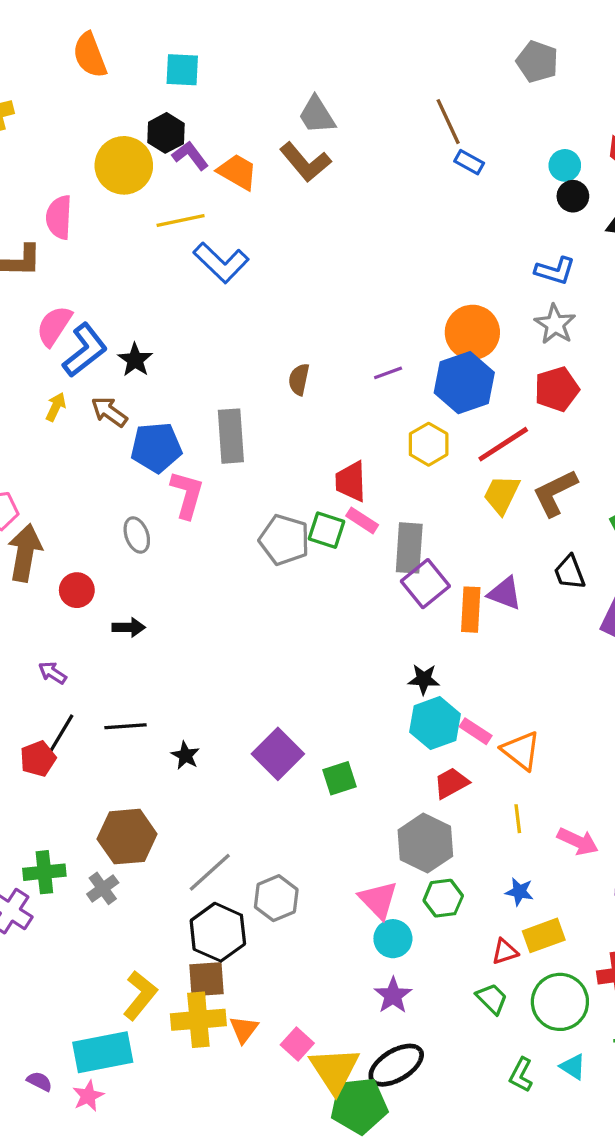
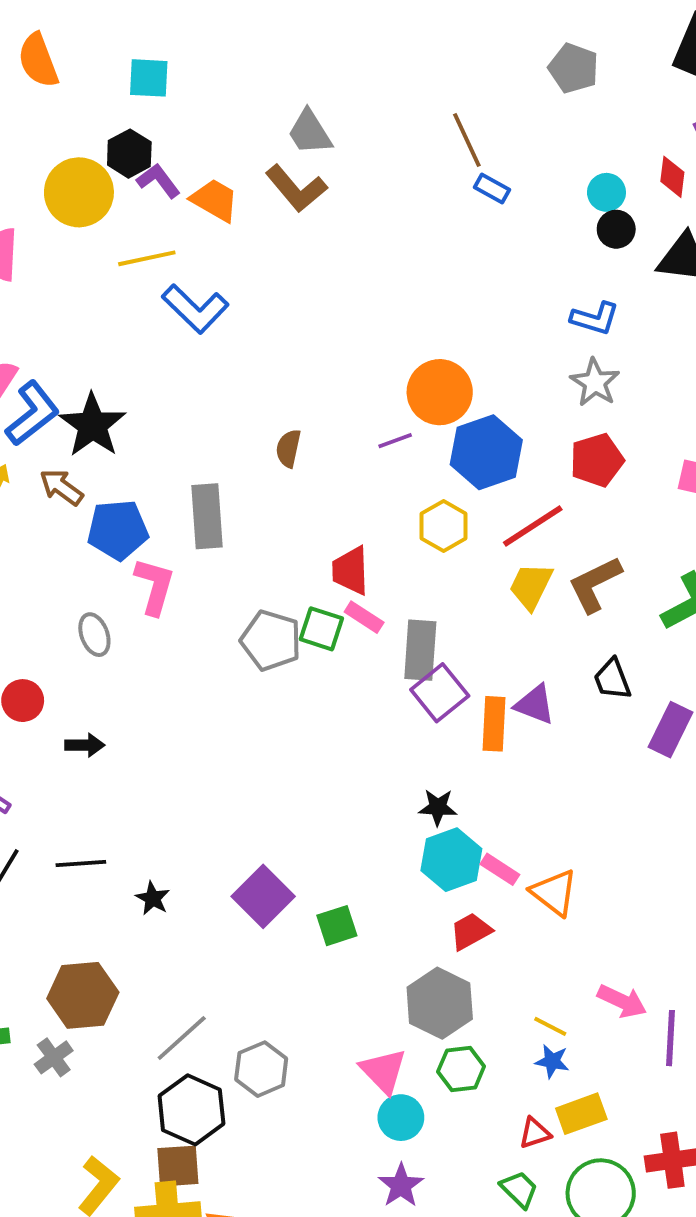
orange circle: (472, 332) -> (440, 392), moved
black star: (135, 360) -> (92, 425), size x1.6
yellow line: (518, 819) -> (550, 1026), moved, turned -56

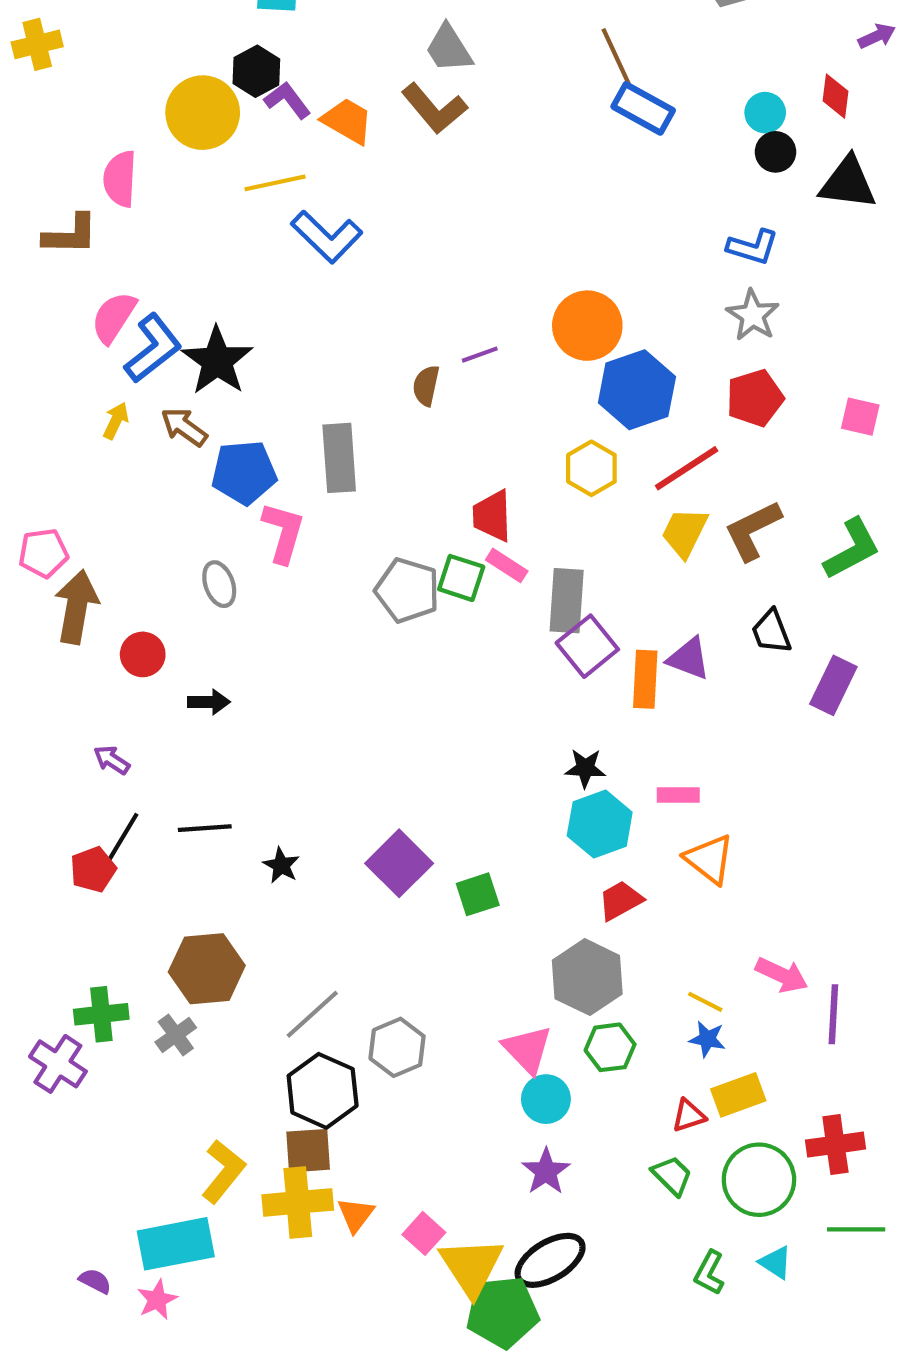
blue rectangle: (492, 188) -> (643, 108), size x1.6
purple line: (395, 441) -> (480, 355), moved
pink rectangle: (500, 869) -> (678, 795), moved, turned -33

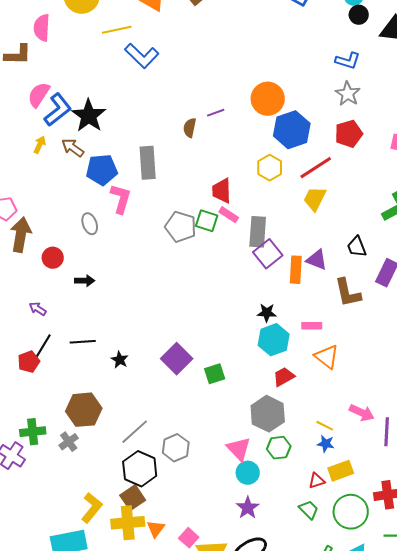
brown L-shape: (753, 530) -> (348, 293), moved, turned -76
brown square: (308, 1151) -> (133, 498), turned -30

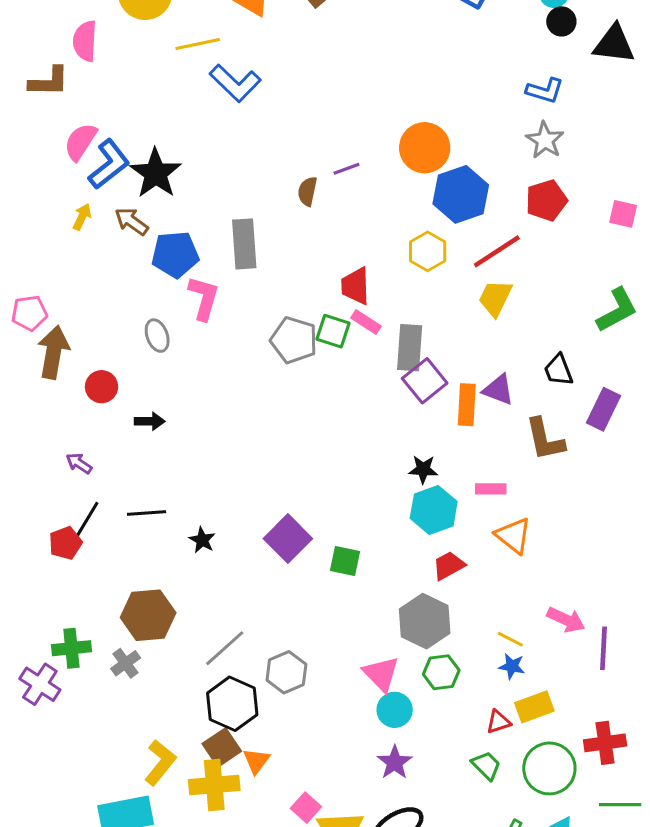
green square: (215, 374) -> (345, 561), turned 30
orange triangle: (156, 529) -> (256, 761), moved

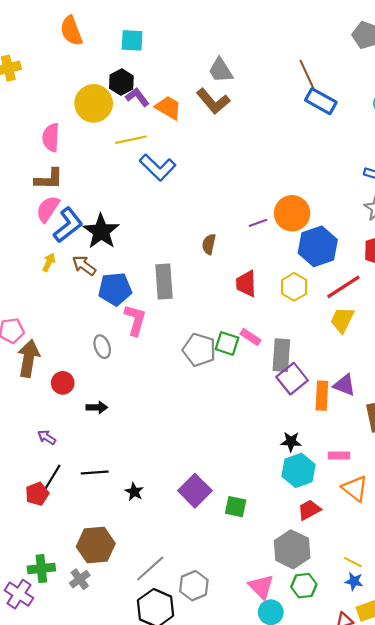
brown L-shape: (49, 82) -> (49, 179), moved
purple line: (347, 169) -> (258, 223), moved
red trapezoid: (356, 286) -> (246, 284), moved

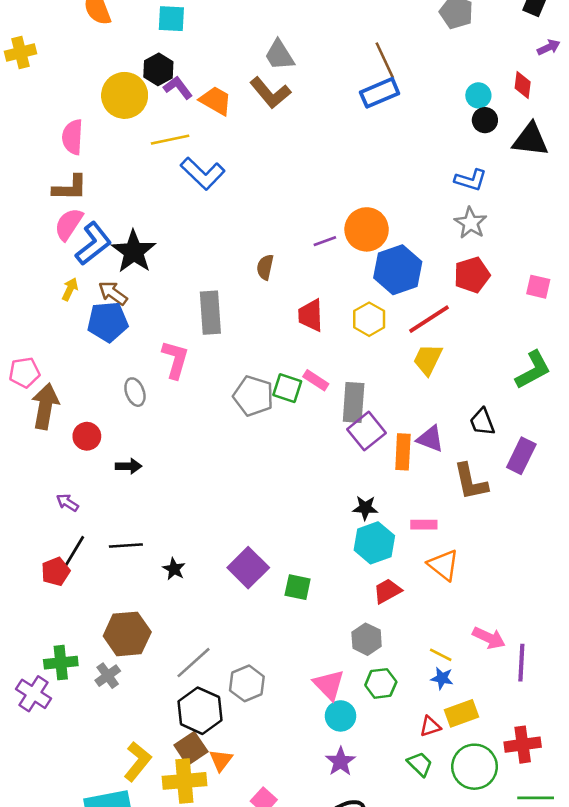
blue rectangle: (321, 101) -> (380, 93), moved, turned -52
blue pentagon: (115, 289) -> (108, 322), moved
gray hexagon: (292, 549) -> (367, 639), size x0.7

